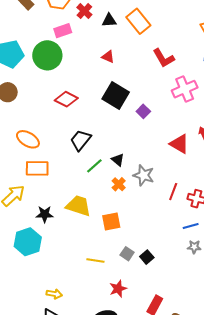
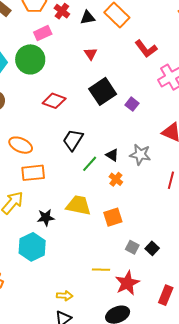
red triangle: (108, 57) -> (91, 54), turned 40
black square: (116, 95) -> (103, 91), turned 32
gray star: (144, 175) -> (140, 155), moved
yellow line: (95, 260) -> (101, 270), moved
red star: (118, 289) -> (127, 283), size x1.4

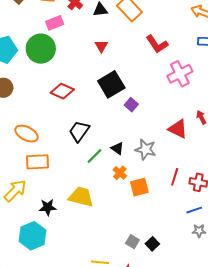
purple square: (132, 104) -> (131, 105), moved
orange square: (113, 217) -> (139, 187), moved

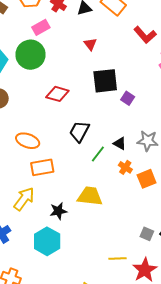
black square: (111, 84) -> (105, 81), turned 32

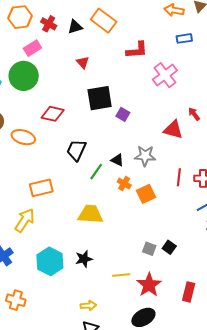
red L-shape: (145, 35) -> (137, 50), turned -50
orange ellipse: (28, 141) -> (23, 137), moved
black star: (58, 211) -> (84, 259), moved

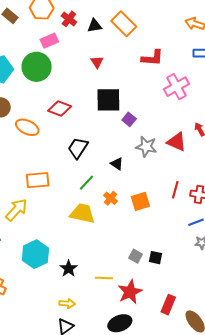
gray star: (145, 156) -> (146, 147), moved
green line: (96, 172) -> (87, 183), moved
orange cross: (124, 184) -> (111, 198), moved
black square: (169, 247) -> (155, 258), turned -32
black star: (84, 259) -> (69, 269), moved, turned -30

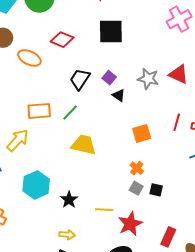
purple square: (129, 119) -> (109, 78), moved
green line: (87, 183) -> (70, 112), moved
orange cross: (111, 198) -> (137, 168), moved

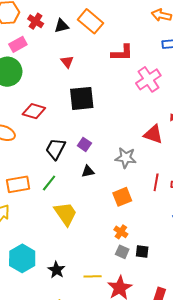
gray star: (148, 79) -> (126, 158), moved
black triangle: (119, 95) -> (88, 171), moved, turned -40
yellow trapezoid: (84, 145) -> (66, 214), turned 48

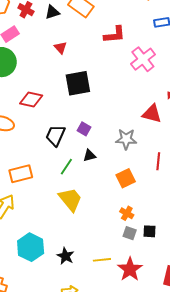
green line: (49, 183) -> (66, 167), moved

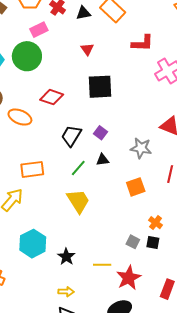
orange cross: (127, 213) -> (156, 223), moved

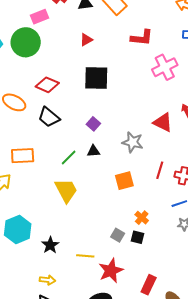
red triangle: (87, 49) -> (86, 40), turned 32
black trapezoid: (71, 136) -> (49, 117), moved, turned -85

